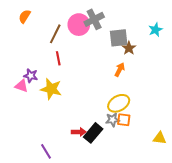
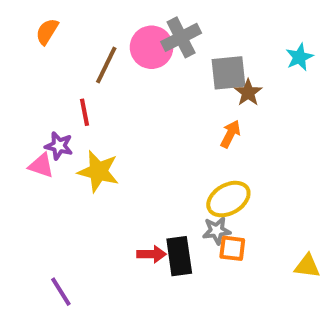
red line: (58, 58) -> (85, 112), moved
orange square: (124, 120) -> (232, 248), moved
black rectangle: (93, 133) -> (179, 256), turned -48
purple line: (46, 151) -> (61, 292), moved

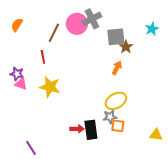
orange semicircle: (47, 31) -> (17, 25), moved
purple star: (59, 146) -> (17, 74), moved

